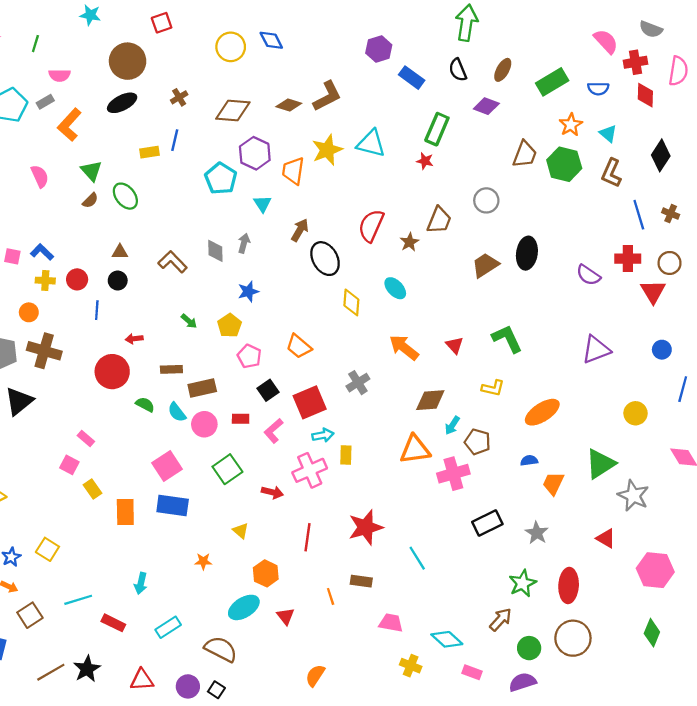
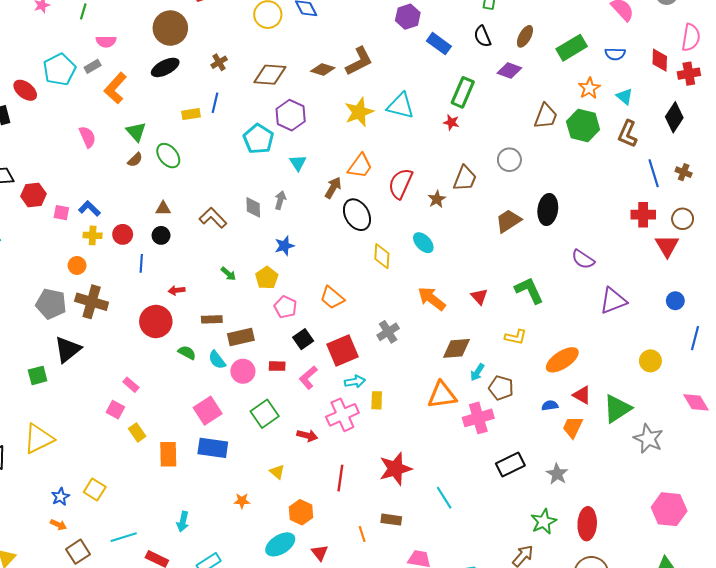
red cross: (636, 62) -> (689, 74), moved
orange trapezoid: (293, 171) -> (360, 166), moved, turned -152
purple semicircle: (588, 275) -> (583, 259), moved
red triangle: (606, 538) -> (582, 395), moved

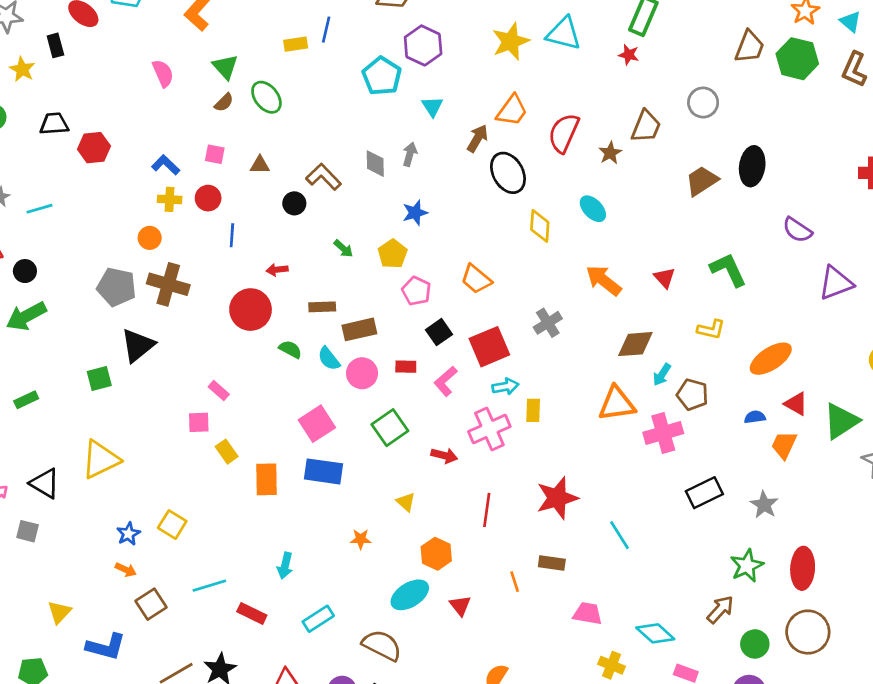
pink square: (61, 213) -> (215, 154), moved
black circle: (161, 235) -> (294, 203), moved
pink square: (115, 410) -> (199, 422), turned -30

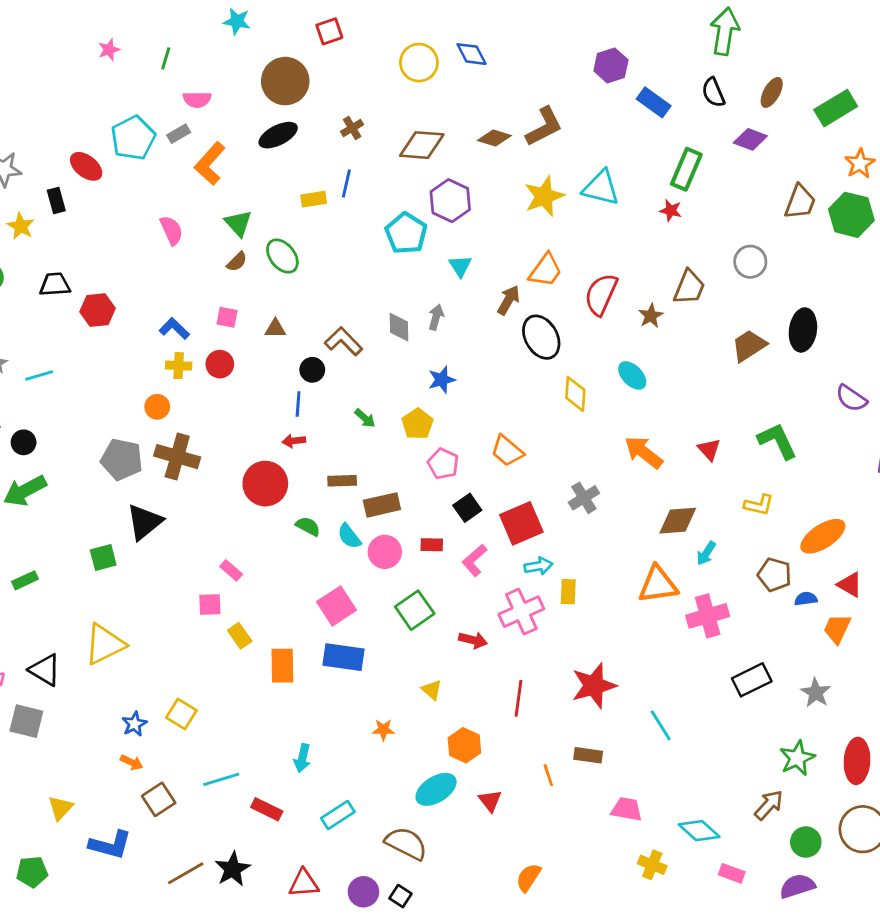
blue line: (232, 235) -> (298, 404), moved
brown pentagon: (692, 394) -> (775, 575), moved
gray square: (28, 531) -> (26, 721), size x1.4

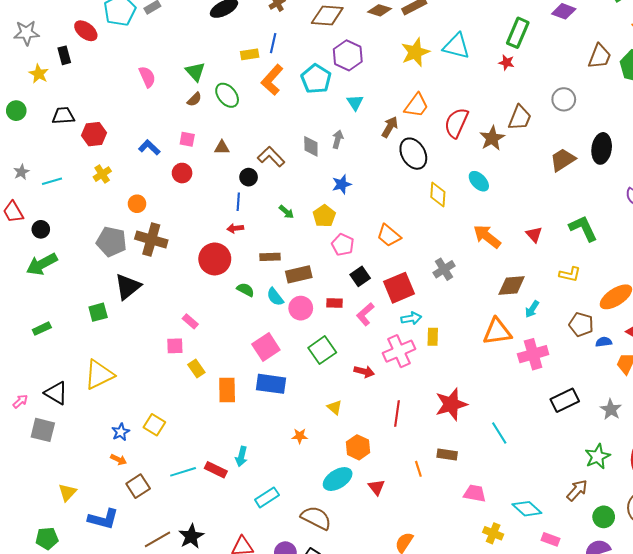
orange L-shape: (210, 164) -> (272, 80), moved
brown star: (651, 316) -> (492, 138), size x1.4
yellow cross: (179, 366) -> (102, 174), moved, turned -36
red rectangle: (267, 809) -> (216, 470), moved

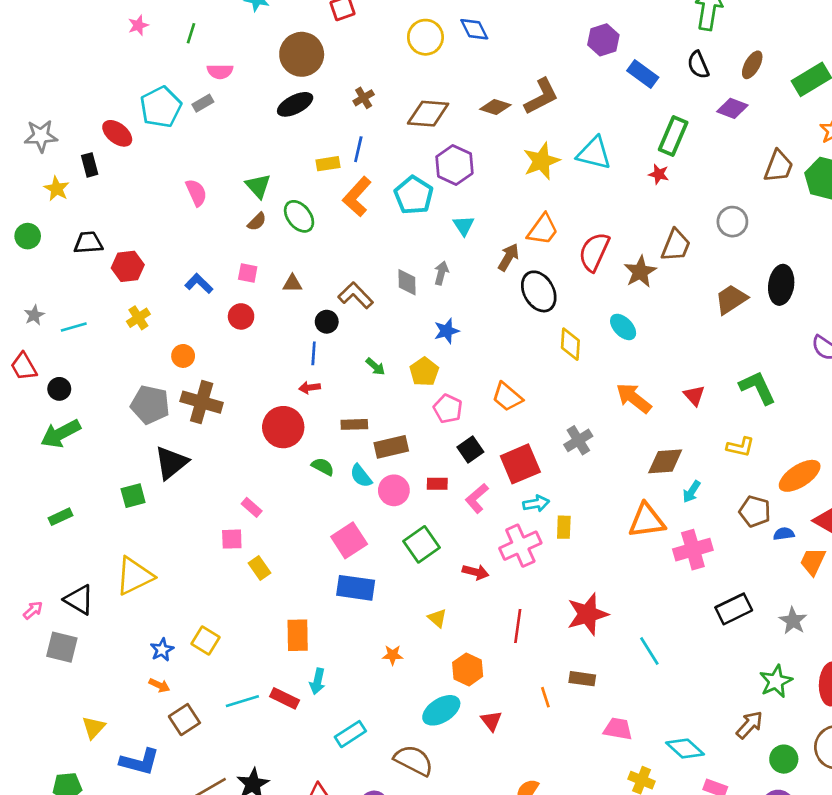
orange rectangle: (227, 390) -> (298, 635), moved

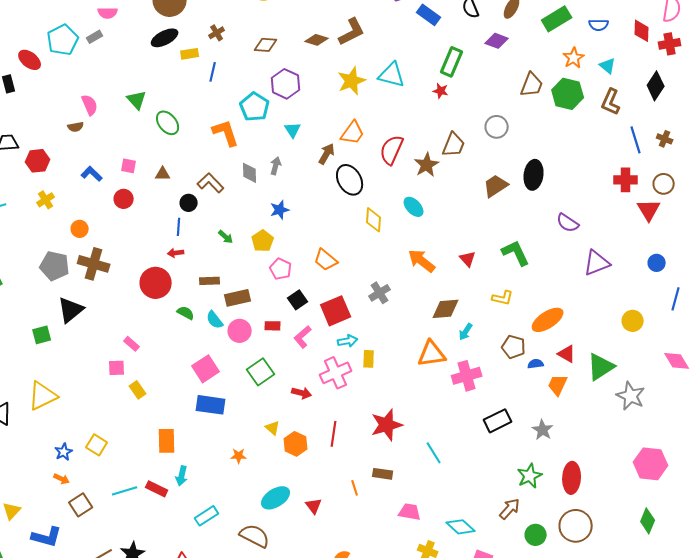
brown diamond: (428, 114) -> (266, 45), size x0.7
yellow rectangle: (328, 164) -> (190, 54), moved
orange L-shape: (357, 197) -> (226, 133), moved, turned 120
brown semicircle: (257, 222) -> (76, 127), moved, turned 35
orange hexagon: (468, 669) -> (296, 444), moved

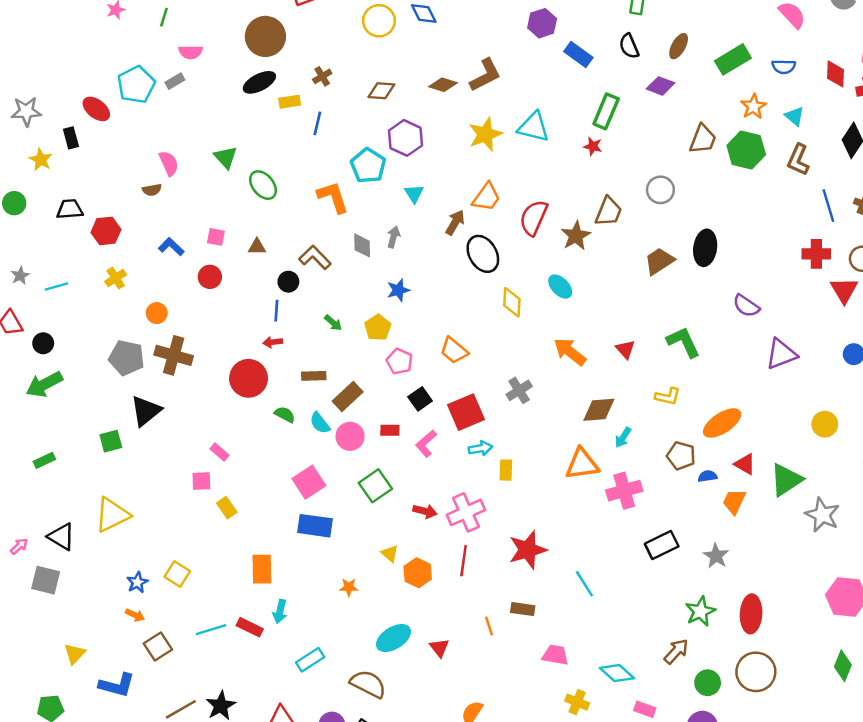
brown rectangle: (238, 298) -> (348, 396), turned -30
pink cross: (336, 373) -> (466, 512), moved

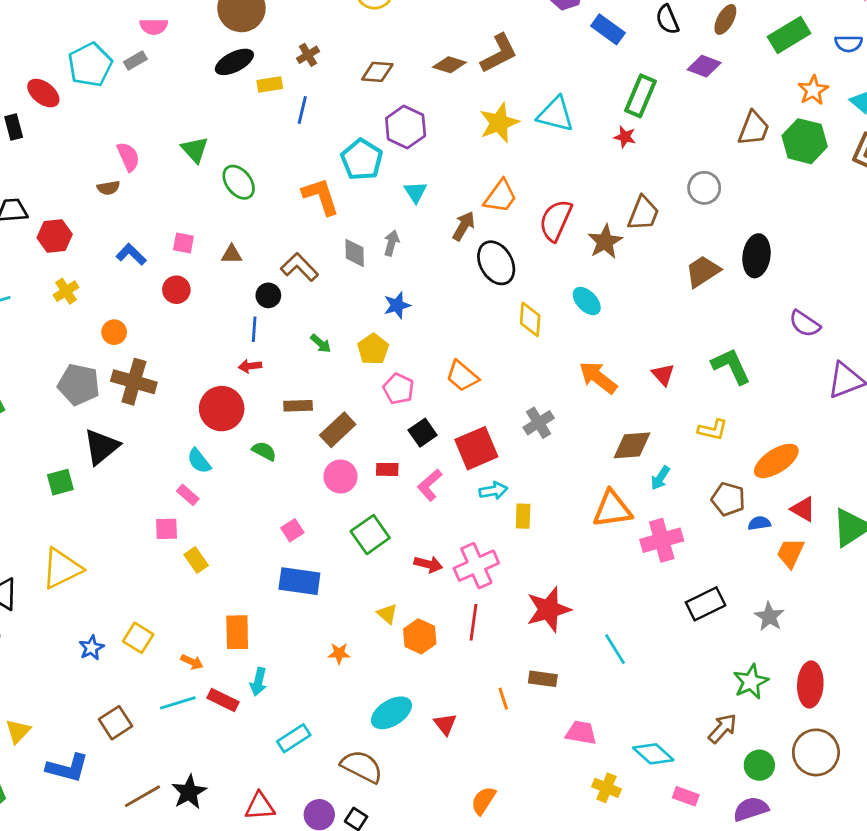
cyan semicircle: (320, 423) -> (199, 461), moved
pink square: (309, 482) -> (292, 530), size x0.6
orange arrow: (135, 615) -> (192, 662), moved

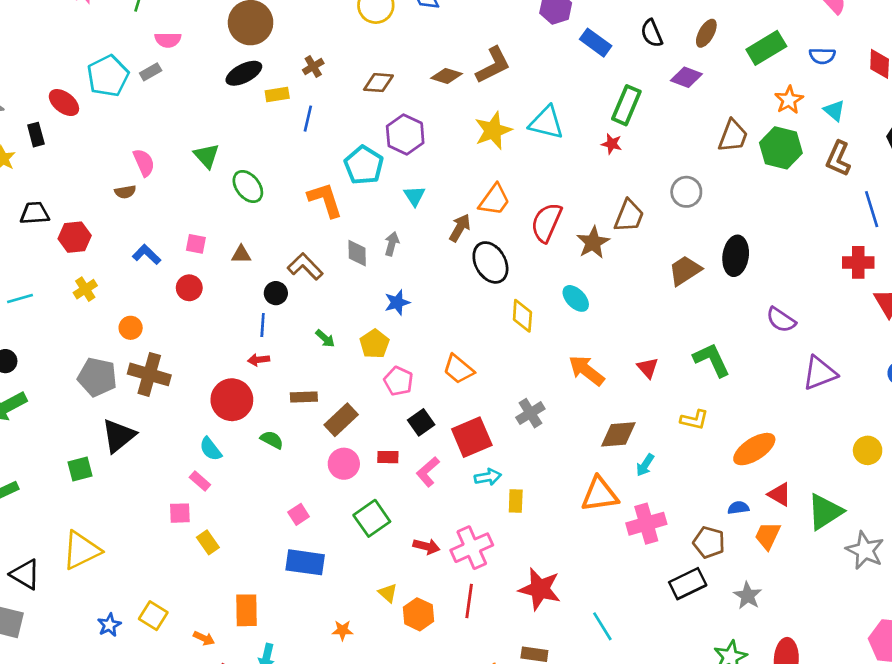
brown pentagon: (728, 499) -> (709, 542), moved
red star: (549, 610) -> (540, 589), turned 30

